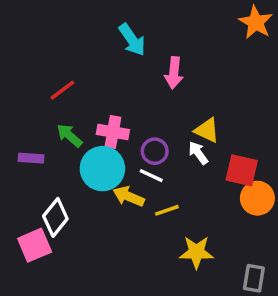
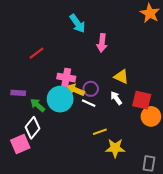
green arrow: (69, 135) -> (38, 105), moved
white arrow: (198, 153) -> (116, 98), moved
yellow arrow: (129, 196) -> (75, 90), moved
yellow line: (167, 210) -> (100, 132), moved

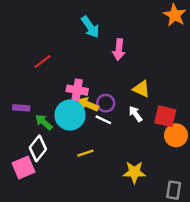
yellow line: (100, 132) -> (85, 153), moved

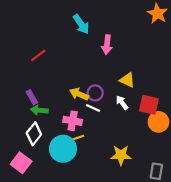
pink cross: (77, 90) -> (73, 121), moved
purple rectangle: (21, 108) -> (32, 97), moved, turned 56
cyan circle: (70, 115) -> (63, 149), moved
green arrow: (44, 122) -> (39, 110), turned -35
pink square: (24, 167) -> (21, 163), moved, turned -30

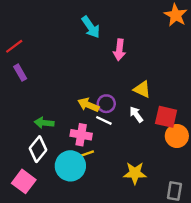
red line: (38, 55) -> (14, 46), moved
purple rectangle: (32, 97) -> (20, 73), moved

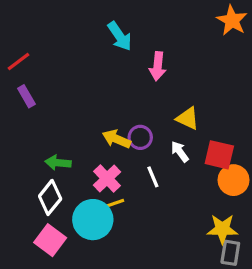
white line: (104, 120) -> (153, 177), moved, turned 42
pink cross: (81, 135) -> (107, 178), turned 36
yellow star: (135, 173) -> (222, 229), moved
pink square: (24, 181) -> (50, 240), moved

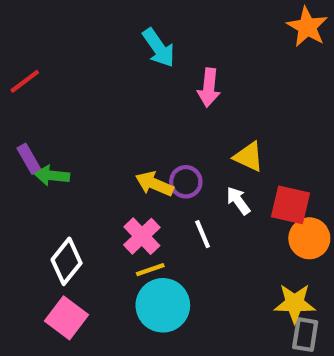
purple rectangle: (26, 96) -> (29, 159), moved
green arrow: (58, 163) -> (52, 176), moved
cyan circle: (93, 220) -> (163, 305), moved

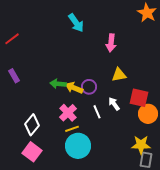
pink arrow: (209, 88) -> (111, 43), moved
yellow triangle: (249, 157) -> (119, 75), turned -35
green arrow: (52, 176) -> (58, 84), moved
white arrow: (238, 201) -> (114, 104), moved

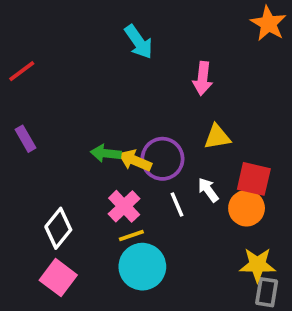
purple circle: (89, 87) -> (162, 159), size x1.5
orange circle: (148, 114) -> (247, 208), moved

